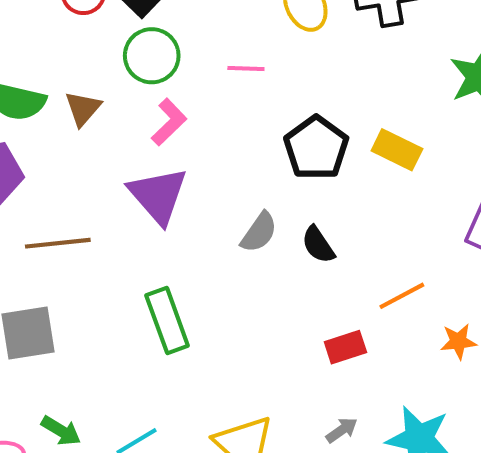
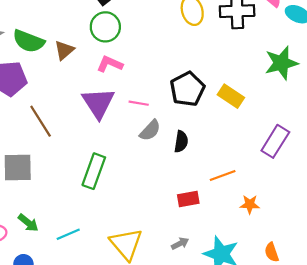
pink line: (246, 69) -> (139, 103), moved
pink L-shape: (169, 122) -> (110, 64), turned -120
brown line: (58, 243) -> (41, 121), turned 56
black semicircle: (318, 245) -> (181, 142), turned -145
green rectangle: (167, 320) -> (94, 171), turned 32

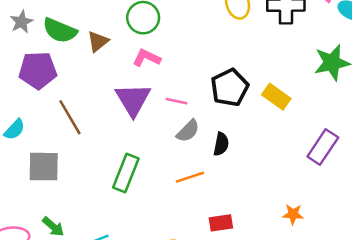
orange line: (223, 175) -> (190, 177), moved
red rectangle: (188, 199) -> (221, 223), moved

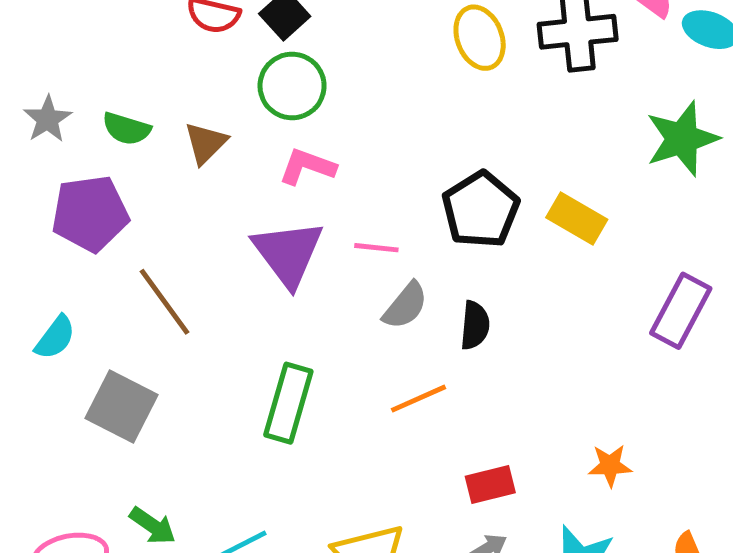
green semicircle: (60, 30) -> (126, 129), size x0.7
gray square: (44, 167) -> (121, 406), turned 32
orange star: (293, 214) -> (610, 466), moved

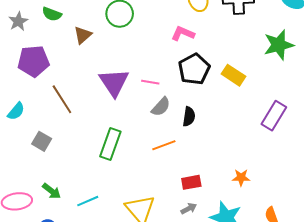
green semicircle: (126, 129) -> (52, 14), moved
pink L-shape: (307, 167) -> (183, 33), moved
gray square: (121, 406) -> (42, 141), size x0.7

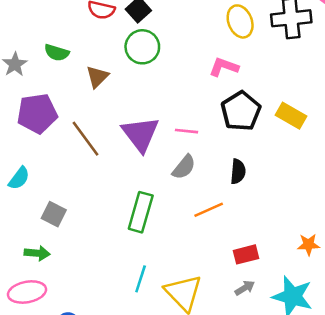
brown line: (62, 99) -> (85, 139), moved
gray semicircle: (161, 107) -> (184, 167), moved
green arrow: (52, 191) -> (37, 253), moved, turned -30
cyan line: (88, 201) -> (141, 279), moved, turned -45

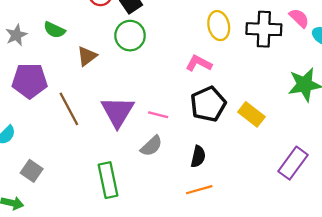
orange line: (209, 210) -> (199, 190), moved
green rectangle: (141, 212) -> (108, 180), turned -36

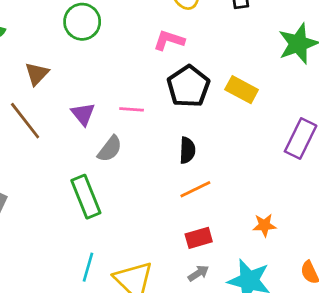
brown triangle: (87, 56) -> (37, 74), moved
purple triangle: (117, 112) -> (83, 114), size x0.6
gray semicircle: (151, 146) -> (110, 149), moved

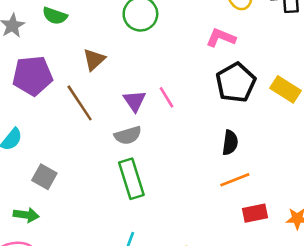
pink line: (132, 109) -> (167, 97), moved, turned 50
gray semicircle: (110, 149) -> (128, 135), moved, turned 32
red rectangle: (199, 238) -> (255, 213), moved

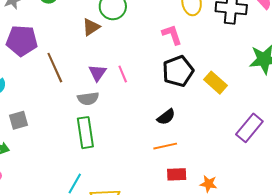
pink L-shape: (221, 38) -> (172, 35), turned 40
brown triangle: (94, 60) -> (91, 27), moved
black semicircle: (230, 143) -> (166, 117), turned 36
gray square: (44, 177) -> (18, 120), turned 36

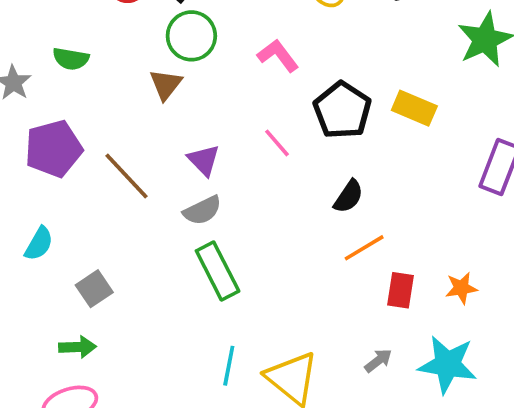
pink L-shape: (172, 35) -> (278, 56), moved
pink line: (123, 74) -> (277, 143), moved
red rectangle: (177, 174) -> (401, 290), turned -60

